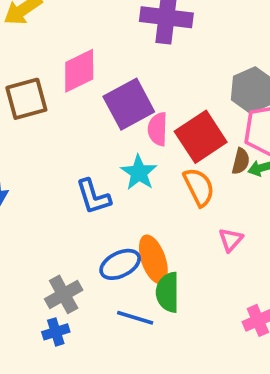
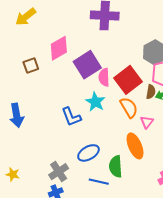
brown square: (26, 99) -> (31, 66), size x0.7
pink triangle: (231, 240) -> (147, 122), moved
orange ellipse: (153, 259) -> (135, 146), moved

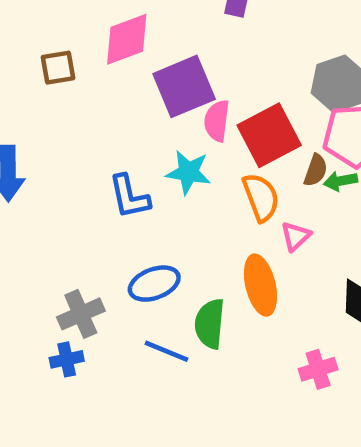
cyan star: (95, 102) -> (188, 172), turned -30

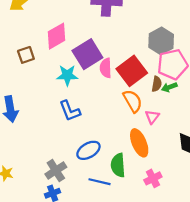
cyan star: (188, 172) -> (67, 75), moved
pink cross: (318, 369) -> (153, 178), moved

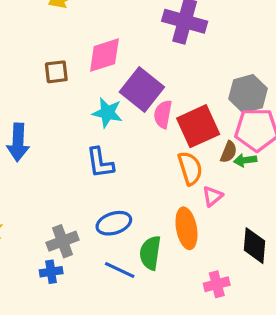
purple square: (87, 54) -> (142, 90), turned -32
pink cross: (153, 178) -> (217, 284), moved

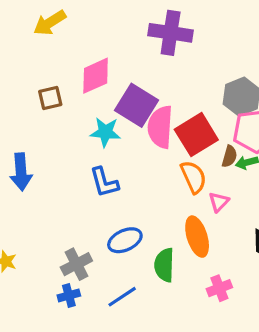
pink semicircle: (163, 114) -> (160, 127), size x1.5
blue line: (120, 270) -> (122, 297), moved, turned -52
pink cross: (217, 284) -> (219, 288), moved

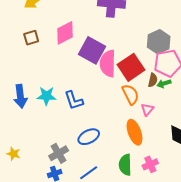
brown square: (50, 98) -> (31, 38), moved
cyan star: (105, 132) -> (46, 96), moved
green semicircle: (164, 265) -> (125, 165), moved

